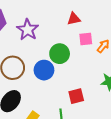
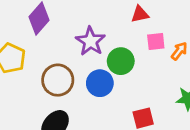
purple star: (28, 30) -> (90, 41), moved

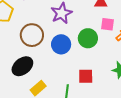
green circle: (121, 61) -> (88, 38), moved

